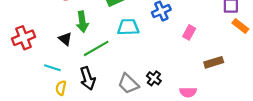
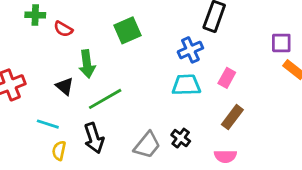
cyan trapezoid: (128, 27) -> (186, 85), moved
brown rectangle: (214, 62) -> (232, 117), moved, turned -36
gray trapezoid: (128, 84) -> (147, 145), turned -95

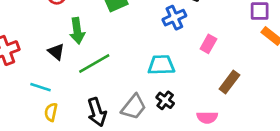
cyan trapezoid: (186, 85) -> (161, 65), moved
brown rectangle: (232, 117) -> (229, 82), moved
black arrow: (94, 138) -> (97, 112), moved

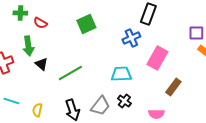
green arrow: (77, 31) -> (28, 46), moved
pink rectangle: (208, 44) -> (157, 58), size x1.6
cyan line: (40, 87) -> (11, 101), moved

